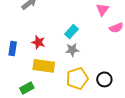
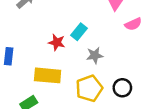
red star: (38, 42) -> (57, 42), moved
gray star: (72, 50) -> (95, 55), moved

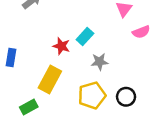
yellow rectangle: (48, 75) -> (50, 79), turned -70

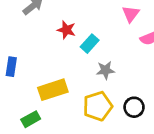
red star: (61, 46) -> (66, 30), moved
yellow rectangle: (50, 79) -> (53, 90), turned 44

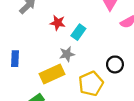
gray star: (105, 70) -> (67, 54), moved
black circle: (134, 107) -> (115, 64), moved

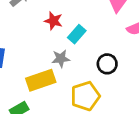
black circle: (115, 64) -> (107, 64), moved

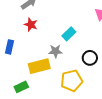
red star: (53, 21) -> (31, 25), moved

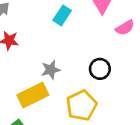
cyan rectangle: (69, 34) -> (62, 15), moved

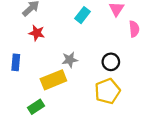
pink semicircle: (125, 28) -> (134, 29), turned -70
yellow pentagon: (82, 105) -> (107, 91), moved

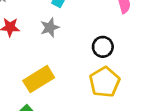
gray star: (70, 60) -> (50, 27), moved

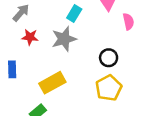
gray star: (50, 27) -> (64, 39), size x1.5

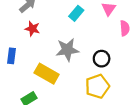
gray star: (64, 39) -> (67, 50), moved
yellow rectangle: (52, 83) -> (47, 74), turned 50

